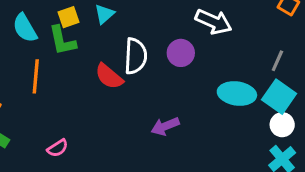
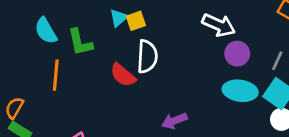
yellow square: (68, 17) -> (136, 21), moved
purple circle: (181, 53) -> (237, 54), moved

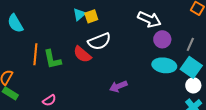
cyan semicircle: (46, 31) -> (15, 23), moved
green L-shape: (80, 42) -> (52, 59), moved
white semicircle: (147, 56) -> (99, 41), turned 65

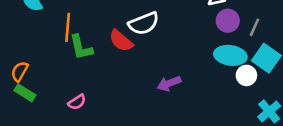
gray line: (190, 44) -> (254, 27), moved
orange line: (35, 54) -> (68, 27), moved
white circle: (193, 85) -> (246, 75), moved

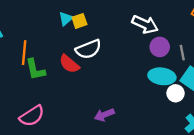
gray line: (254, 27) -> (182, 53), turned -35
purple arrow: (169, 83) -> (104, 115), moved
pink semicircle: (77, 102) -> (32, 116), size x1.6

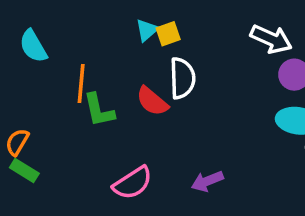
white semicircle: (88, 49) -> (182, 78), turned -70
pink semicircle: (32, 116) -> (133, 183), moved

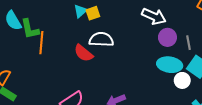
white semicircle: (182, 78) -> (101, 39), turned -85
green L-shape: (99, 110) -> (30, 29), moved

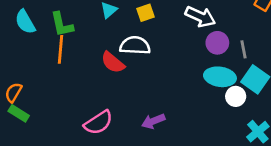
yellow square: (93, 13) -> (145, 13), moved
green L-shape: (30, 29) -> (62, 24), moved

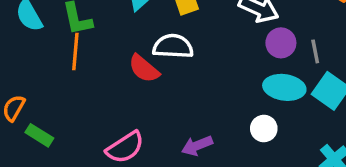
white circle: (236, 96) -> (264, 129), moved
green rectangle: (19, 113) -> (39, 135), moved

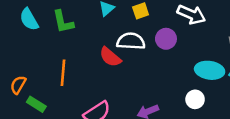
purple circle: (281, 43) -> (166, 39), moved
orange line: (75, 51) -> (63, 73), moved

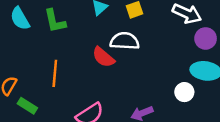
purple circle: (166, 39) -> (206, 38), moved
white circle: (195, 99) -> (184, 92), moved

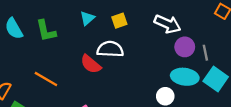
orange line: (55, 73) -> (46, 79), turned -65

